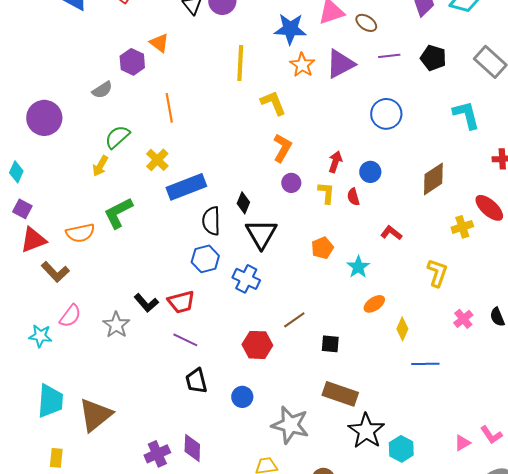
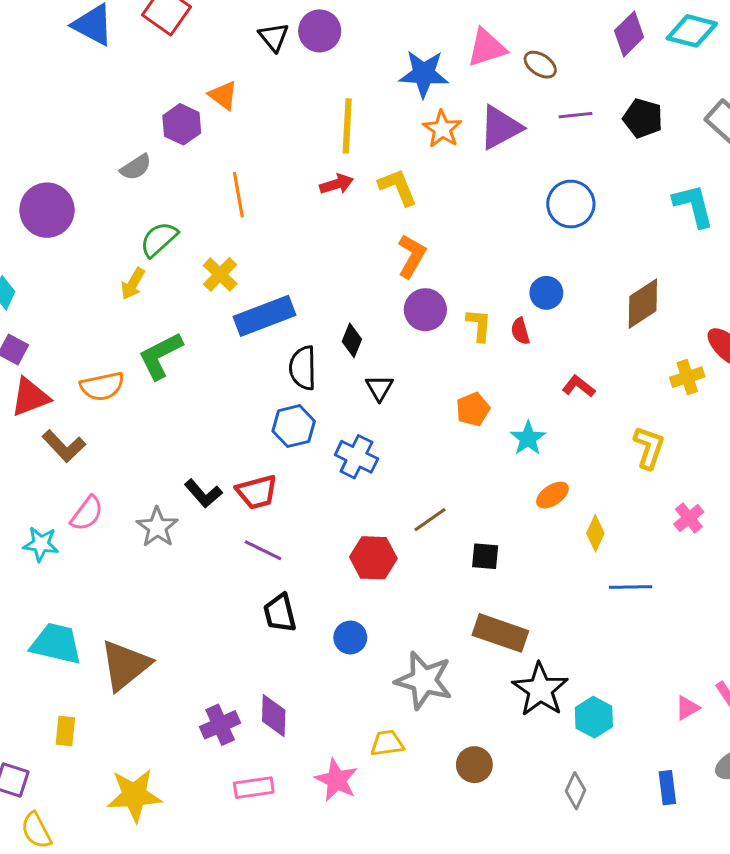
red arrow: (335, 162) -> (337, 184), moved, turned 55
purple circle: (291, 183) -> (425, 310), size x1.4
black triangle: (261, 234) -> (379, 388), size x0.6
cyan trapezoid: (50, 401) -> (56, 644), turned -81

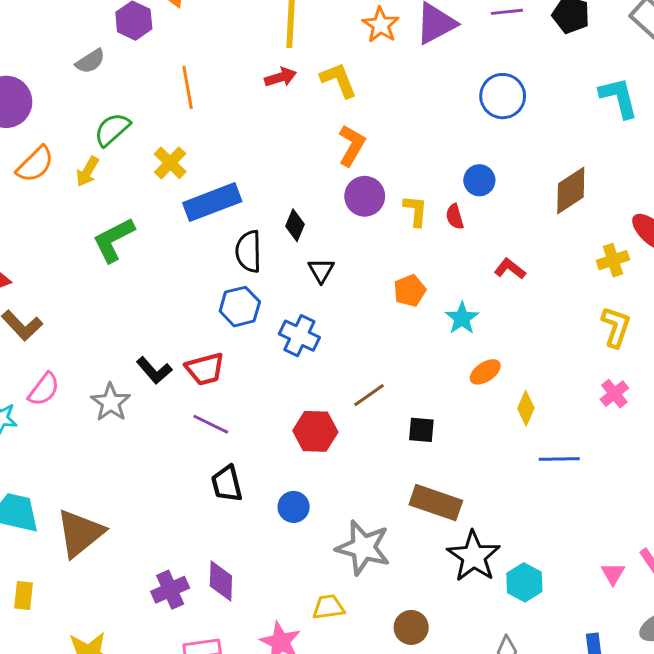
orange semicircle: (102, 386) -> (35, 164), moved, turned -33
yellow L-shape: (649, 448) -> (616, 327), moved
pink triangle: (687, 708) -> (613, 574), turned -30

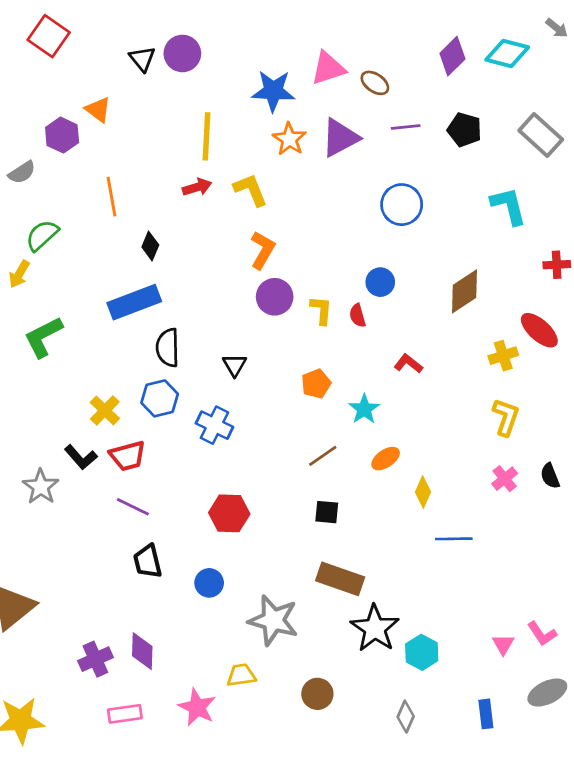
yellow cross: (170, 163) -> (105, 410), moved
black diamond: (295, 225) -> (150, 246), moved
brown line: (369, 395) -> (323, 456), moved

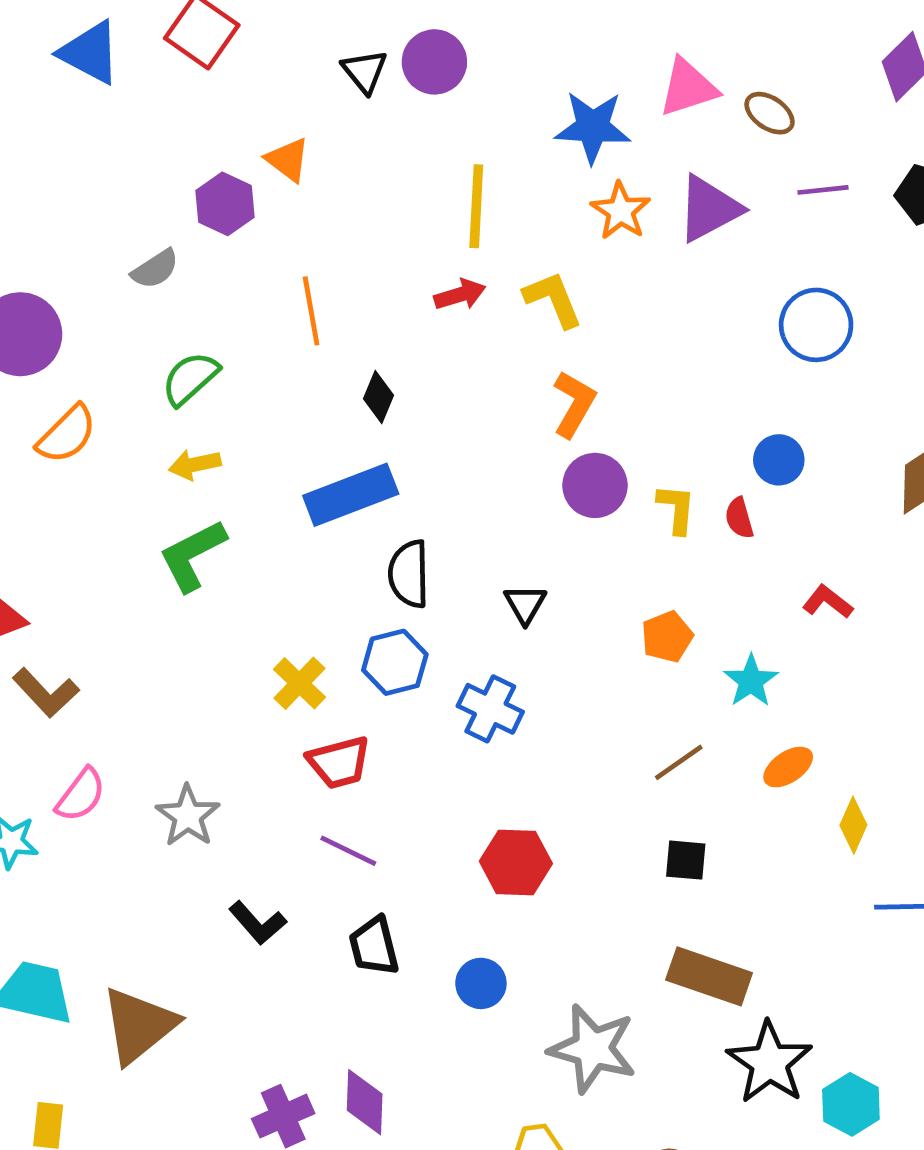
yellow arrow: (19, 274) -> (195, 465), moved, turned 48
black L-shape: (81, 457) -> (258, 923), moved

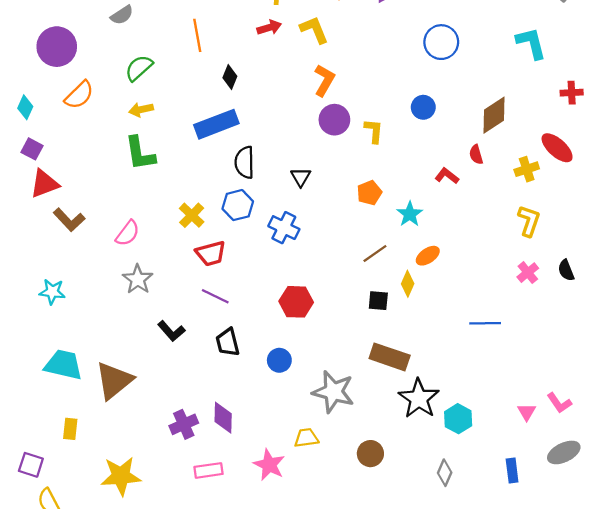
red semicircle: (739, 518) -> (476, 155), moved
green L-shape: (192, 555) -> (140, 153), turned -72
pink semicircle: (81, 795) -> (128, 233), moved
yellow diamond: (853, 825) -> (408, 284), moved

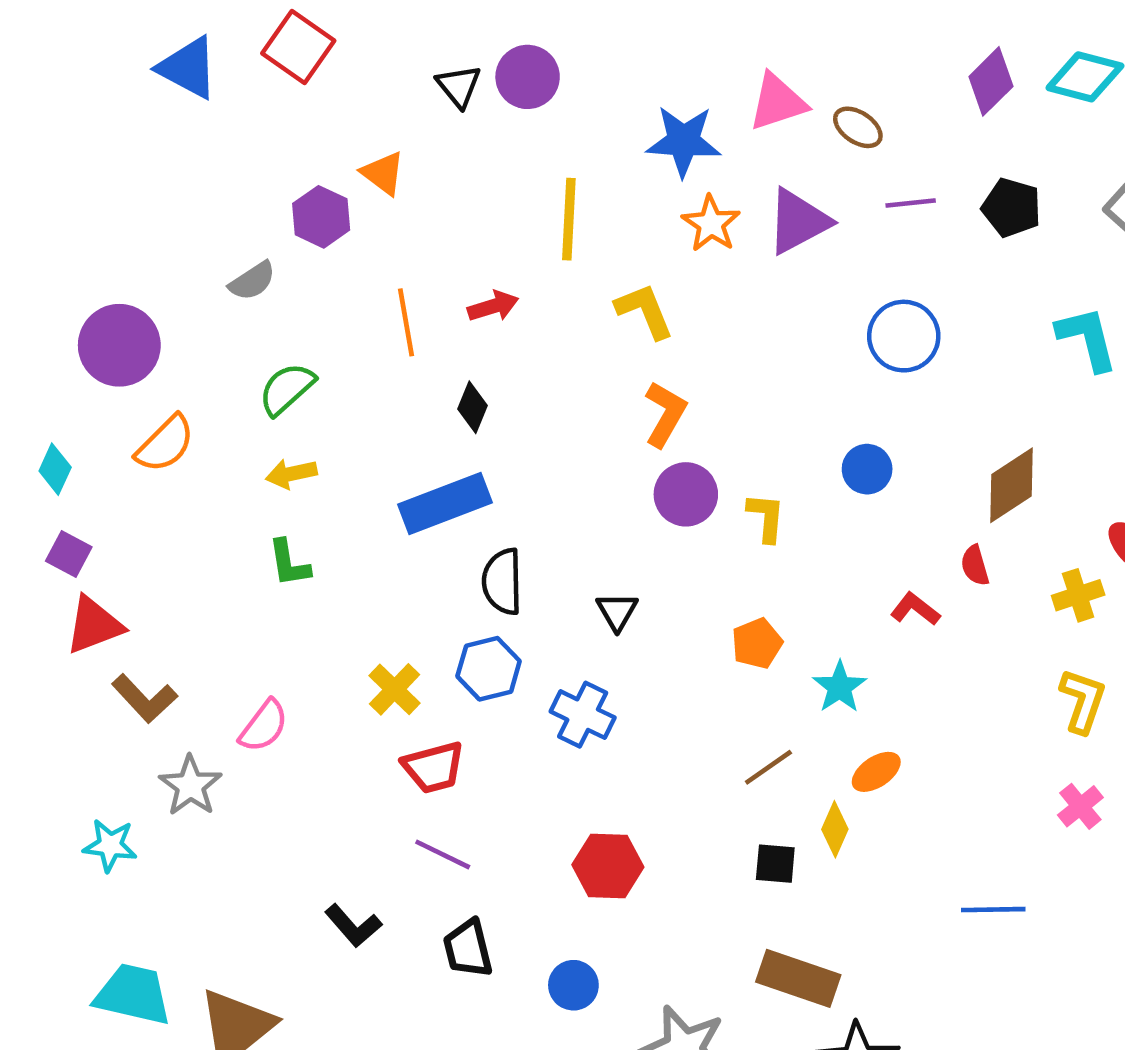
red arrow: (269, 27) -> (493, 306), moved
green L-shape: (140, 153) -> (289, 563), size x0.7
gray star: (138, 279) -> (190, 786), moved

